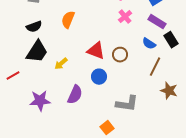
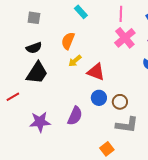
pink cross: (125, 17) -> (125, 38), size x1.5
brown circle: (120, 55) -> (120, 102), moved
yellow arrow: (61, 64) -> (75, 61), moved

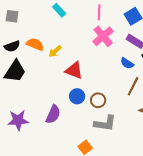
orange semicircle: (68, 41) -> (35, 44), moved, turned 90
yellow arrow: (75, 61) -> (55, 51), moved

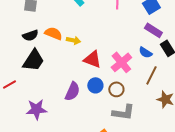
pink cross: (103, 36) -> (121, 62), moved
yellow arrow: (55, 51) -> (73, 40), turned -128
purple semicircle: (53, 114) -> (72, 91), moved

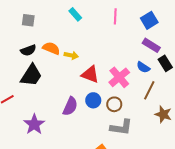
purple star: (36, 109) -> (34, 124), turned -30

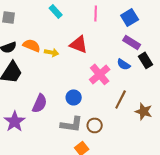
red triangle: (90, 74) -> (79, 44), moved
brown line: (149, 90) -> (121, 99), moved
brown circle: (114, 104) -> (95, 125), moved
purple semicircle: (70, 106) -> (40, 103), moved
gray L-shape: (121, 127) -> (72, 124), moved

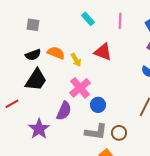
cyan rectangle: (56, 11) -> (88, 19), moved
yellow arrow: (52, 52) -> (76, 60), turned 48
pink cross: (100, 74) -> (80, 88), moved

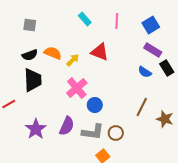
yellow arrow: (76, 60) -> (73, 60), turned -104
black trapezoid: (36, 80) -> (33, 80), turned -35
purple semicircle: (64, 111) -> (67, 126), moved

